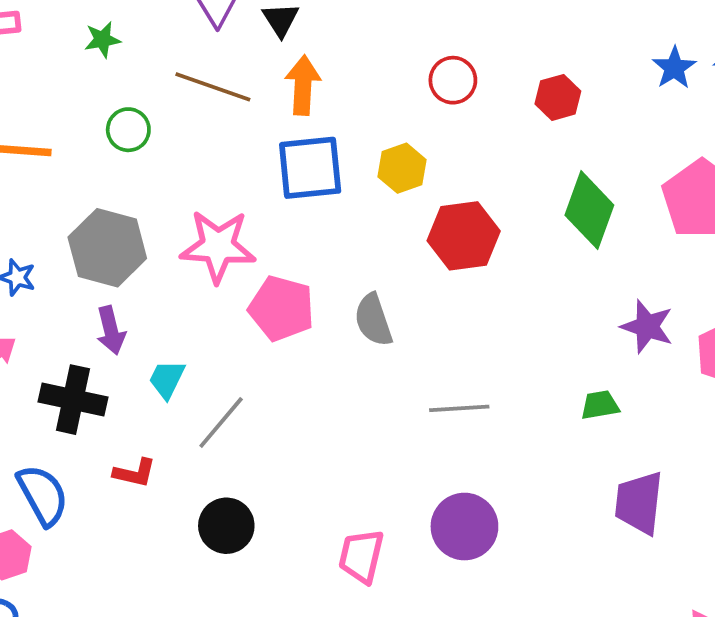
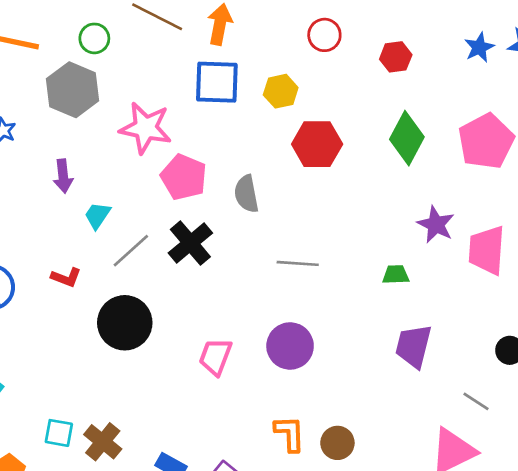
gray hexagon: (107, 248) -> (73, 90), moved
black cross: (73, 400) -> (190, 243), moved, turned 30
black circle: (226, 526) -> (125, 323), size x1.4

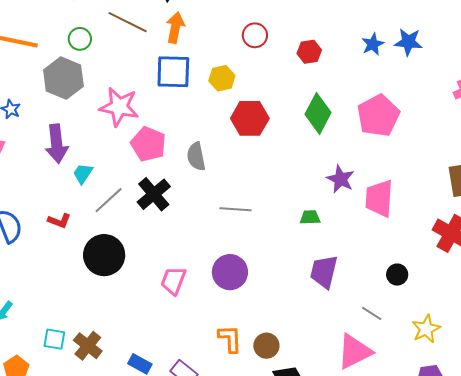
purple arrow: (63, 176) -> (57, 144), size x1.5

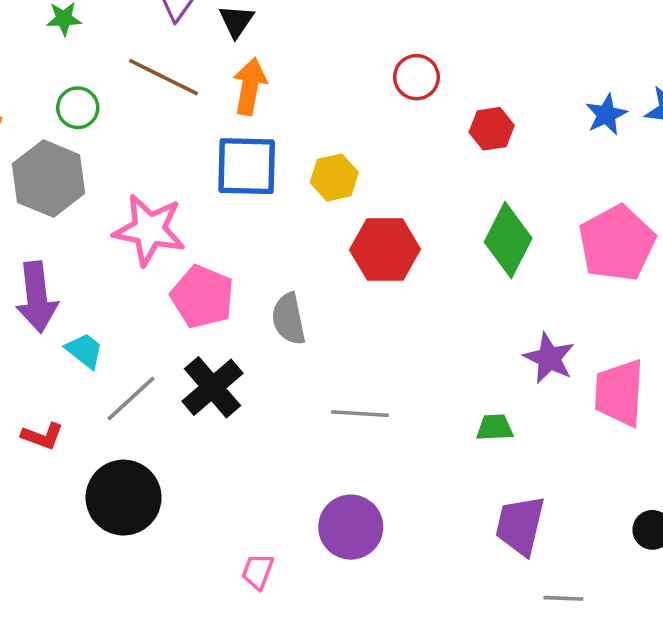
red circle: (255, 35) -> (416, 77), moved
cyan trapezoid: (83, 173) -> (84, 351), turned 95
pink trapezoid: (173, 281) -> (258, 571), moved, size x0.7
gray line: (372, 313) -> (563, 598), moved, turned -30

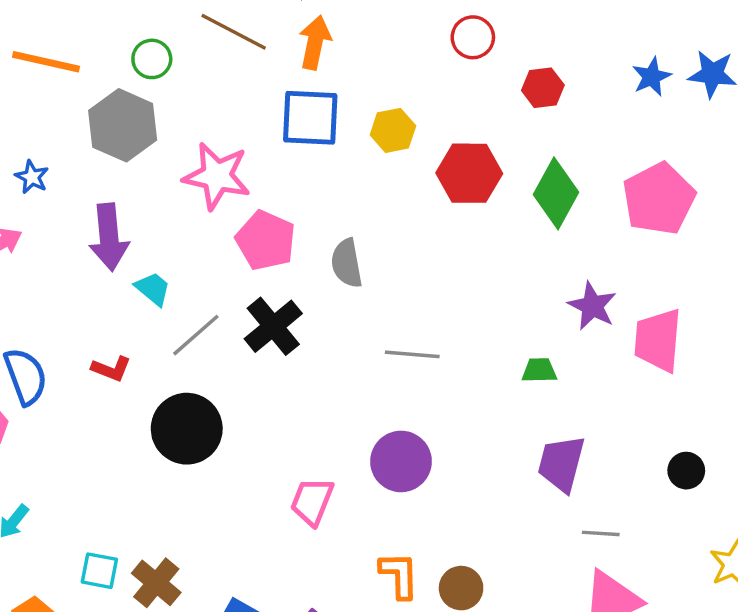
red hexagon: (385, 250) -> (469, 173), moved
pink trapezoid: (258, 571) -> (312, 501), size x1.4

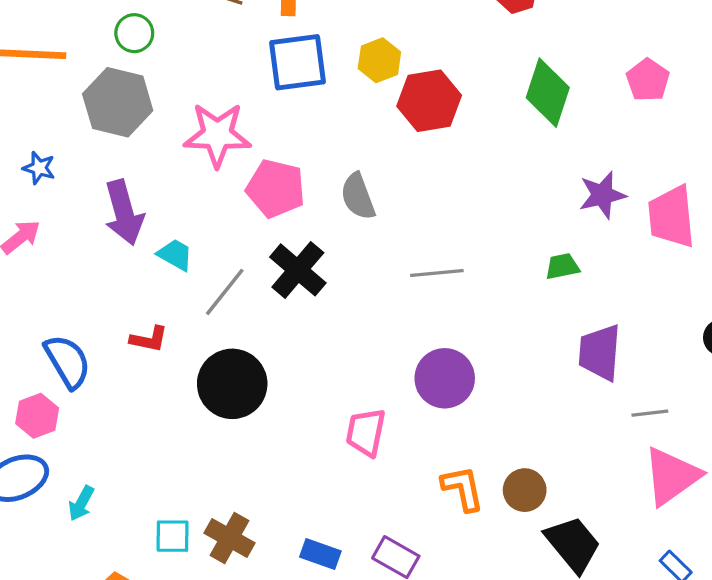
red hexagon: (469, 173) -> (429, 101), moved
pink pentagon: (659, 199) -> (648, 80), size x0.6
purple star: (592, 306) -> (602, 195), turned -30

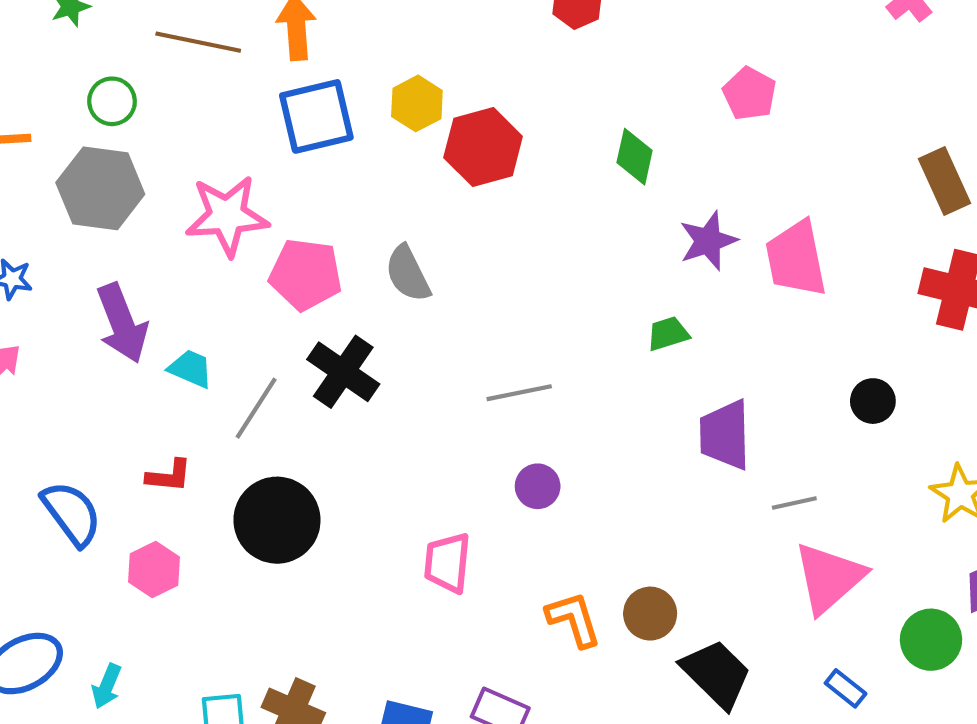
green diamond: (548, 93) -> (635, 157), moved, size x0.7
gray line: (437, 273) -> (519, 393), moved
purple circle: (445, 378) -> (538, 486), size x0.6
pink hexagon: (37, 416) -> (154, 569), moved

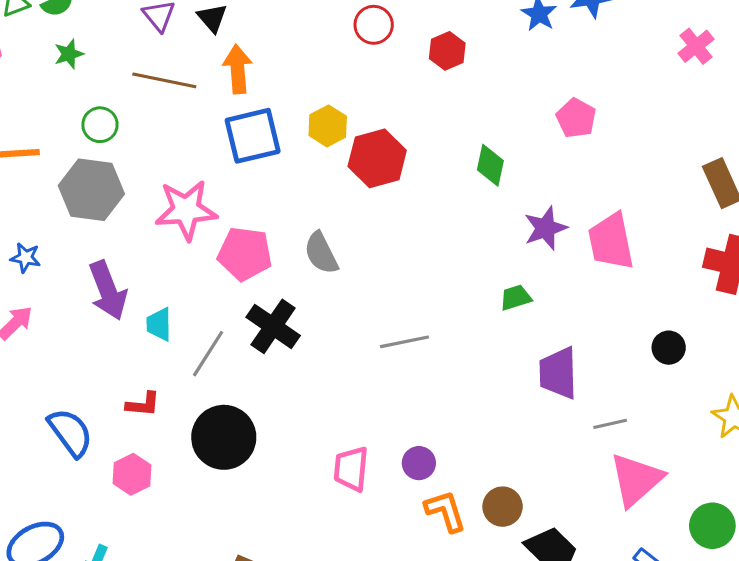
cyan trapezoid: (191, 369) -> (159, 324), turned -114
purple circle: (538, 486) -> (419, 463), moved

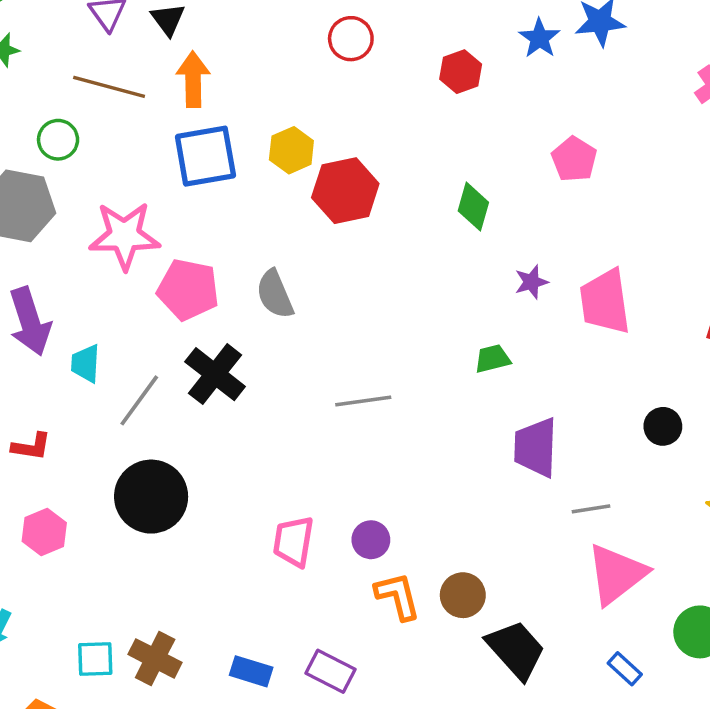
red hexagon: (447, 51) -> (461, 72), moved
green circle: (100, 125) -> (58, 140), moved
purple star: (545, 228) -> (531, 282), size x0.7
red L-shape: (143, 404) -> (31, 447), moved

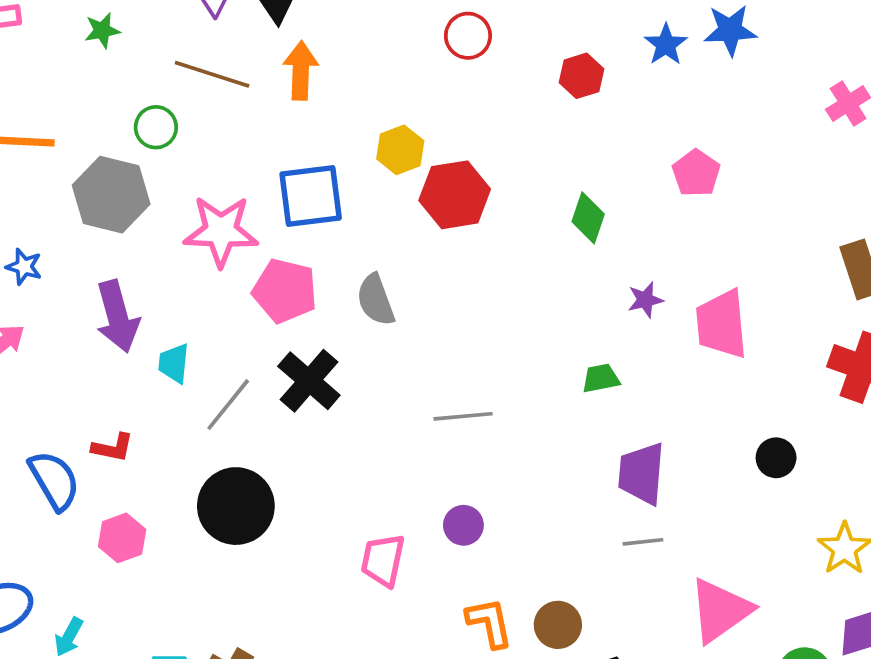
blue square: (205, 156) -> (311, 196), moved
gray line: (591, 509) -> (643, 542), moved
purple circle: (371, 540) -> (463, 525), moved

